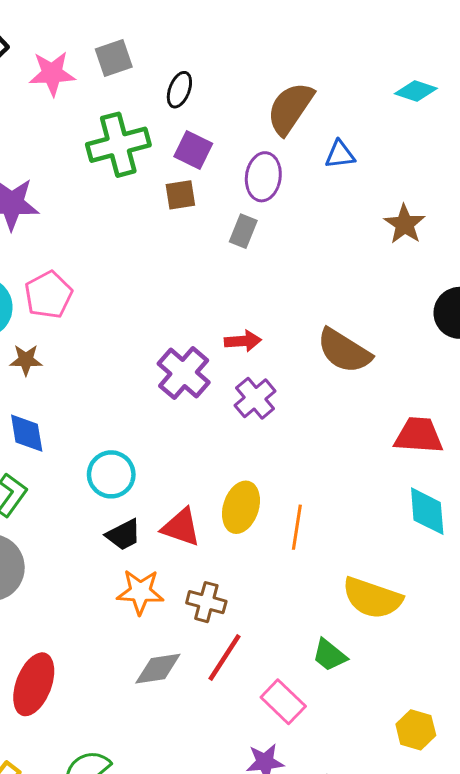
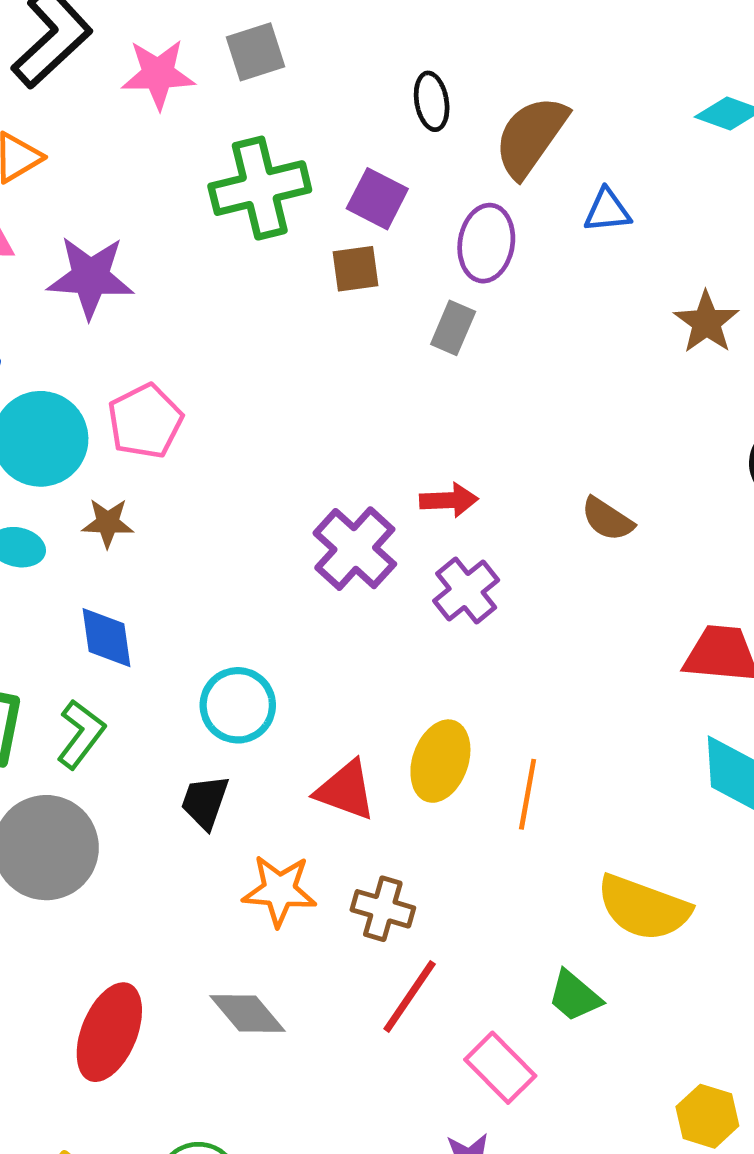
black ellipse: (179, 90) -> (432, 101), moved, turned -32
brown semicircle: (344, 351) -> (607, 519), size x0.6
black trapezoid: (124, 535) -> (205, 802), moved, turned 135
gray diamond: (158, 669) -> (247, 1013), moved, turned 57

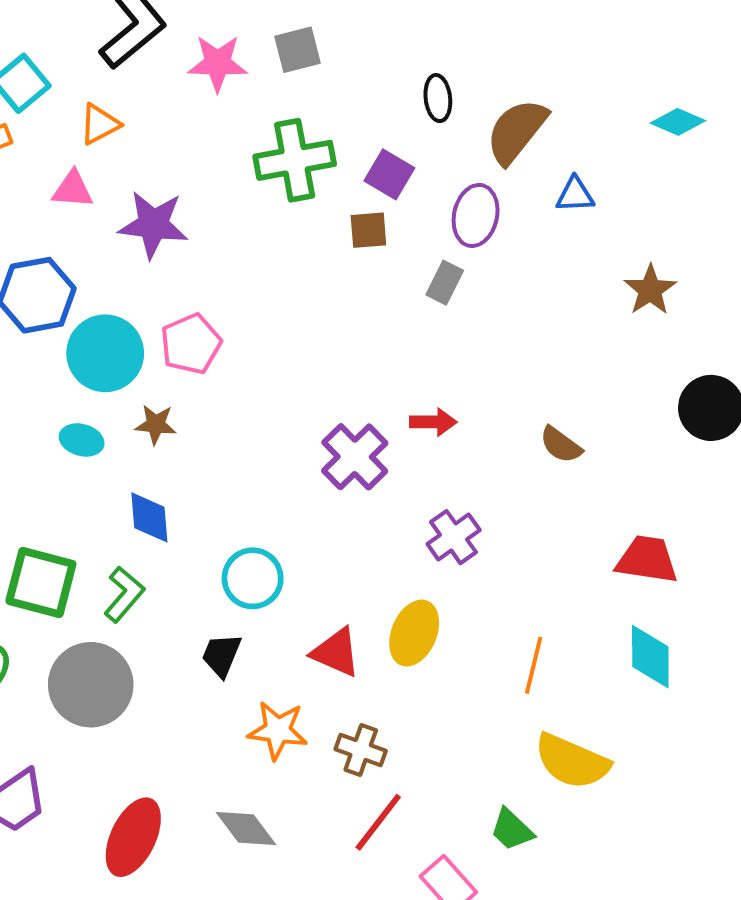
purple cross: (466, 590) -> (454, 537), moved
orange line: (528, 794) -> (534, 665), moved

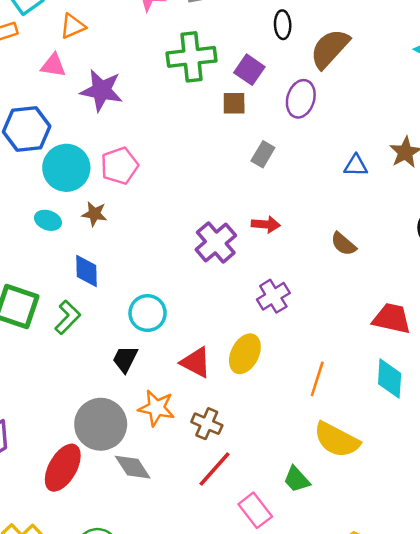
blue triangle: (575, 195) -> (356, 166), moved
gray rectangle: (445, 283) -> (263, 154), moved
gray circle: (91, 685) -> (101, 424), moved

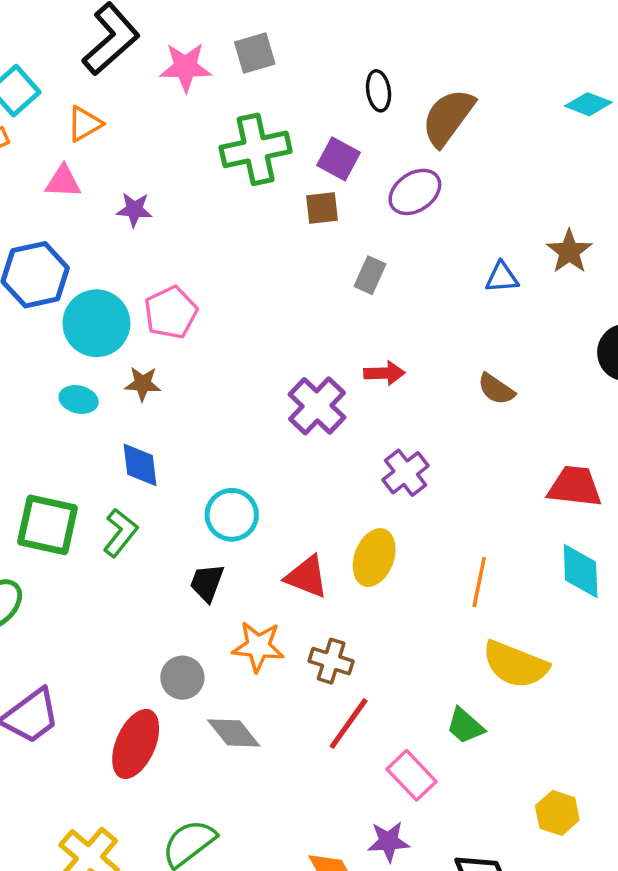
purple star: (101, 90) -> (134, 210), size x0.6
purple ellipse: (301, 99) -> (415, 192), turned 45
gray circle: (101, 424) -> (182, 678), size x0.6

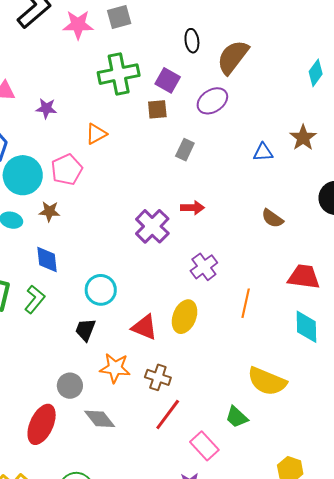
cyan diamond: (588, 104) -> (316, 73), moved, turned -76
orange triangle: (85, 124) -> (96, 134), moved
brown semicircle: (496, 389) -> (272, 218), moved
orange line: (479, 582) -> (246, 303), moved

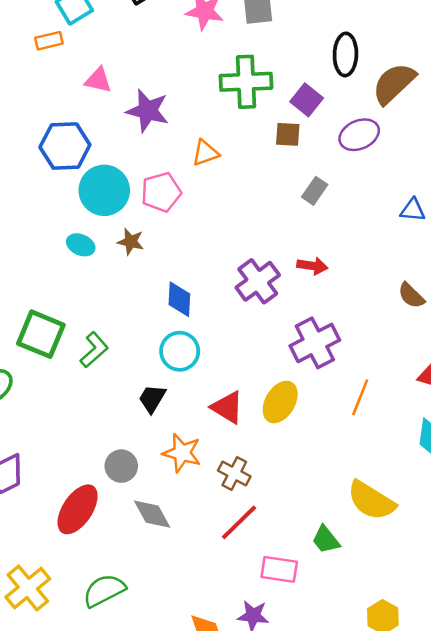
black ellipse: (192, 41) -> (345, 54), size x1.4
purple star: (46, 108) -> (148, 111), size x1.6
blue diamond: (47, 259) -> (179, 299), moved
purple cross: (204, 267) -> (315, 343), size x1.4
pink rectangle: (204, 446) -> (279, 569), turned -48

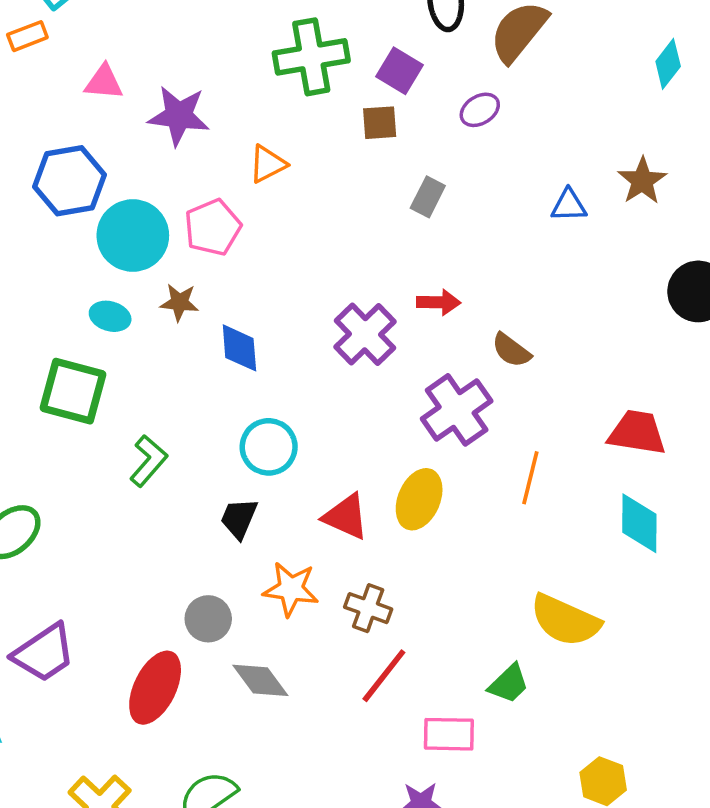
purple ellipse: (359, 135) -> (480, 110), size x0.7
brown semicircle: (411, 296) -> (511, 350), moved
blue diamond: (179, 299) -> (239, 348), moved
green square: (41, 334) -> (73, 391), moved
green trapezoid: (326, 540) -> (509, 684), turned -88

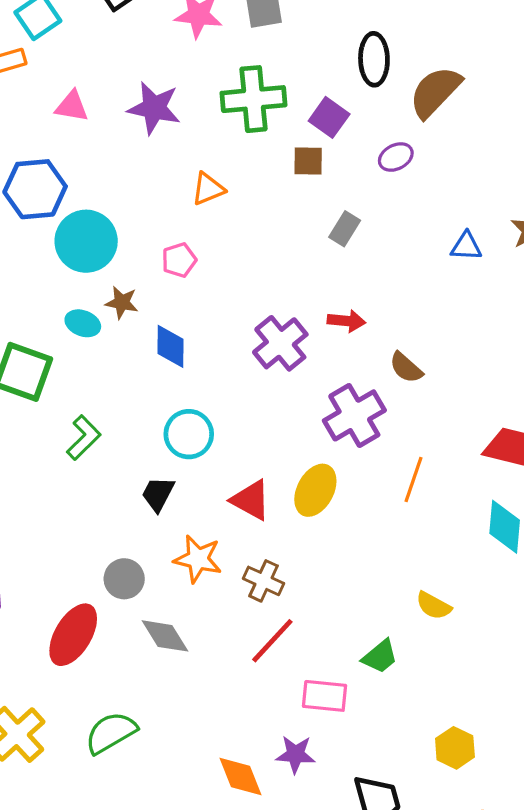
purple star: (179, 116) -> (154, 108), moved
pink pentagon: (213, 227) -> (179, 260), moved, size x0.7
cyan ellipse: (110, 316) -> (83, 323), moved
yellow semicircle: (565, 620) -> (434, 606), size x0.6

